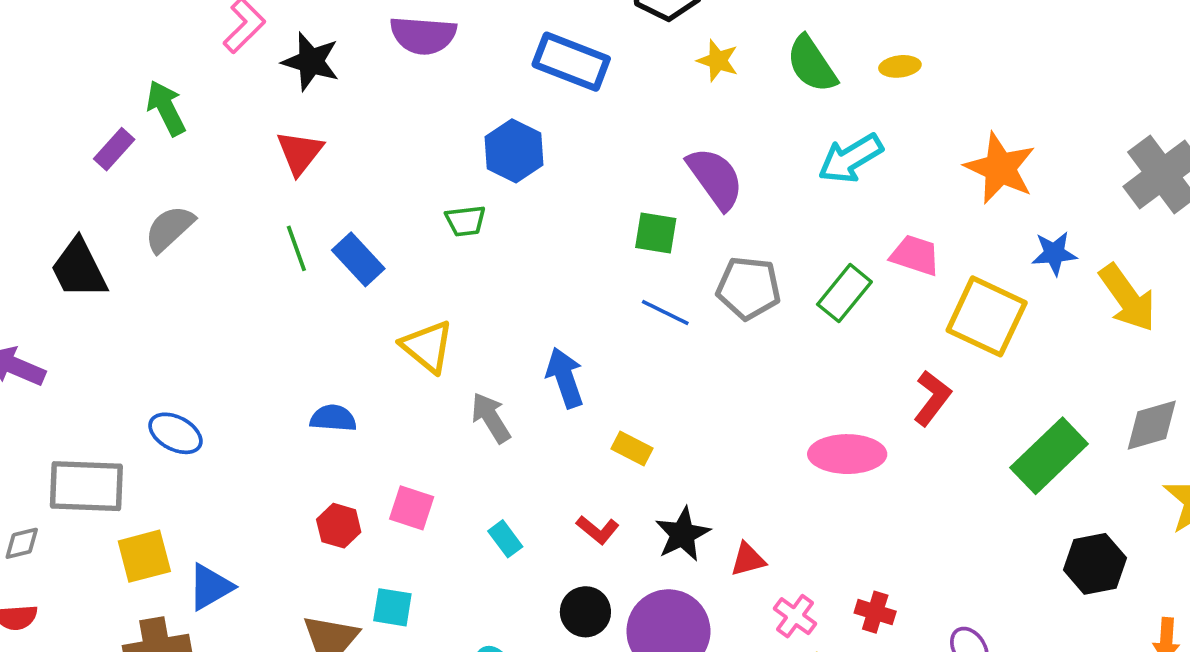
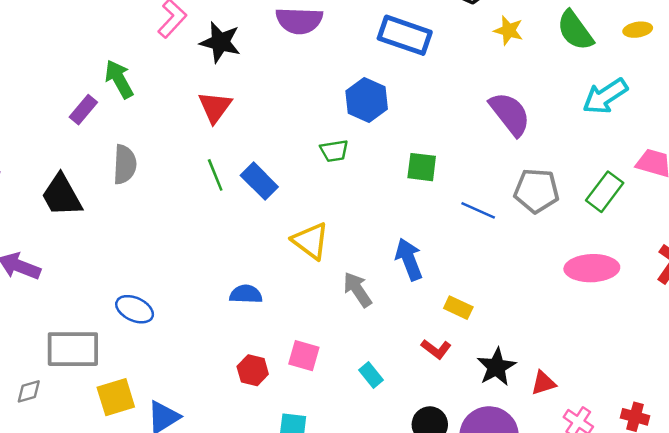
gray semicircle: (169, 229) -> (125, 164), turned 138
green square: (656, 233) -> (422, 167), moved
pink ellipse: (847, 454) -> (592, 268), moved
red L-shape: (598, 530) -> (436, 349), moved

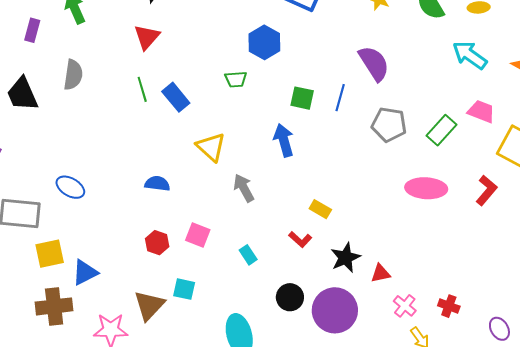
cyan arrow: (605, 96) -> (470, 55), moved, turned 63
purple rectangle: (83, 110) -> (32, 30), moved, turned -30
blue line: (478, 210) -> (340, 98), moved, turned 76
blue arrow: (409, 259) -> (284, 140), moved

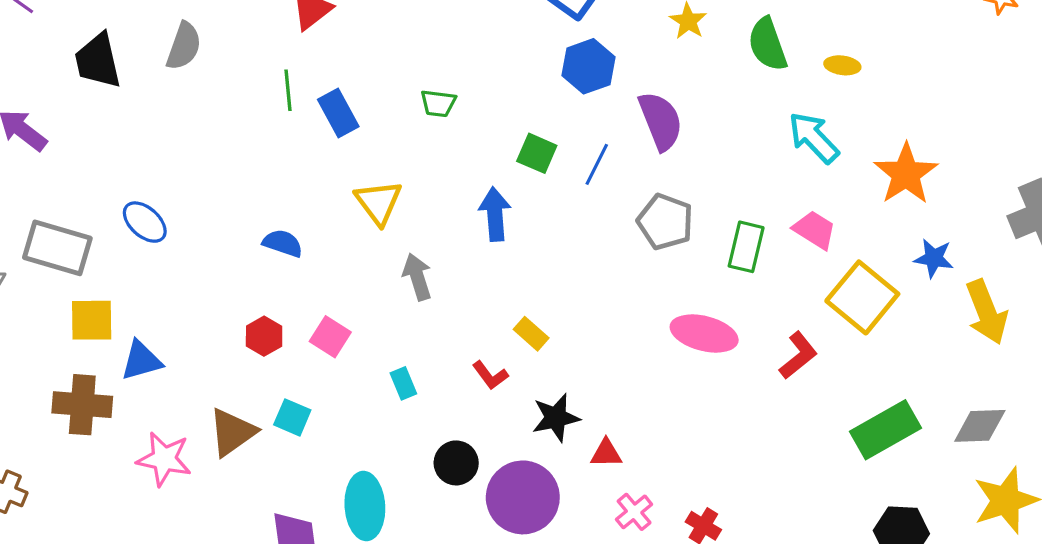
blue hexagon: (264, 42) -> (588, 66), moved
green rectangle: (441, 130) -> (746, 247), turned -40

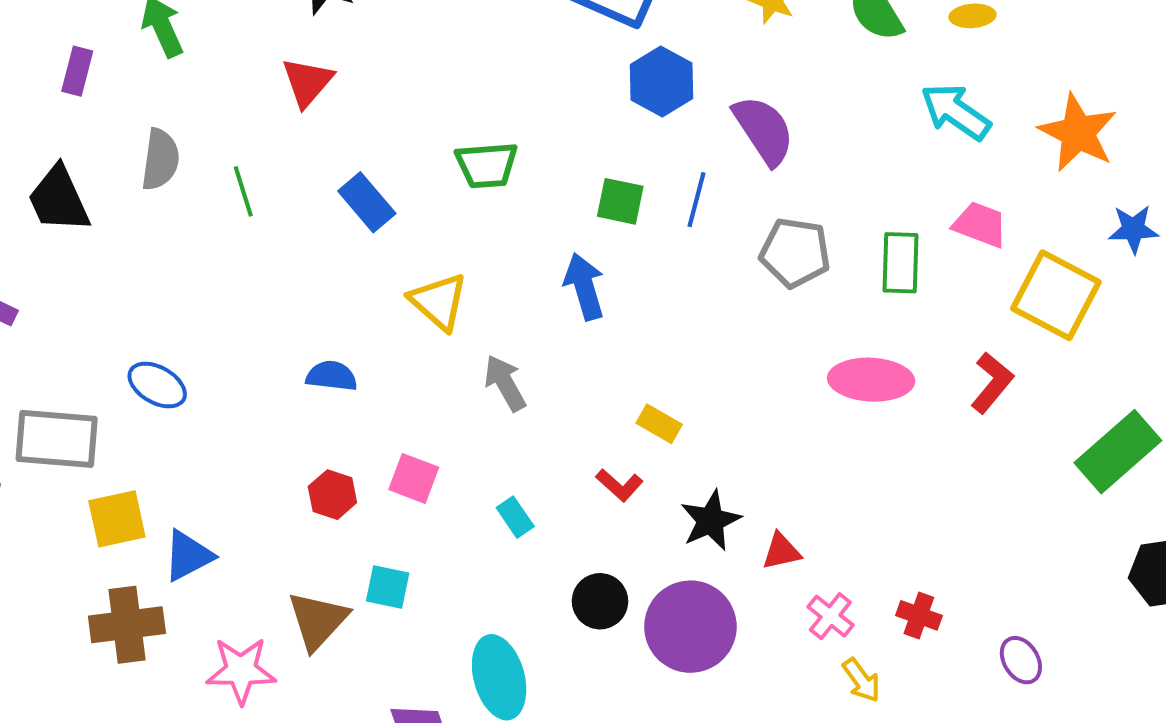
green line: (288, 90) -> (243, 191), moved
green trapezoid: (438, 103) -> (487, 165), size x1.4

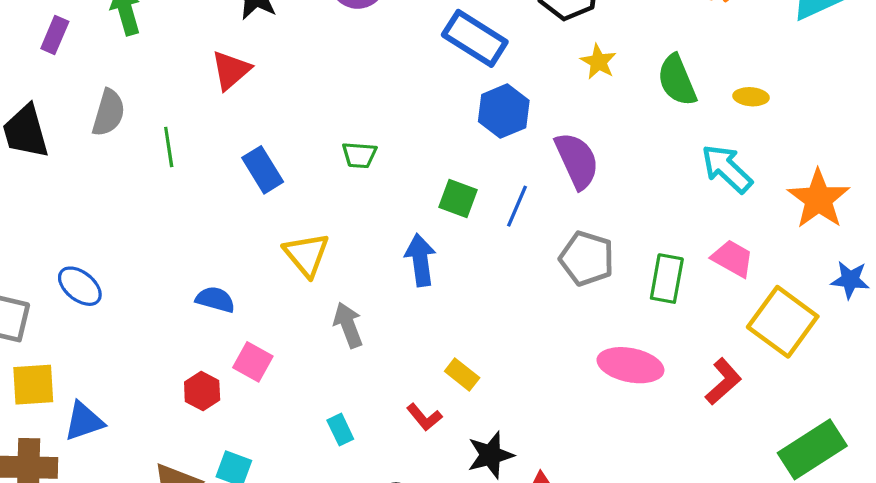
green trapezoid: (487, 165) -> (359, 155), size x0.7
pink square: (414, 478) -> (253, 362), moved

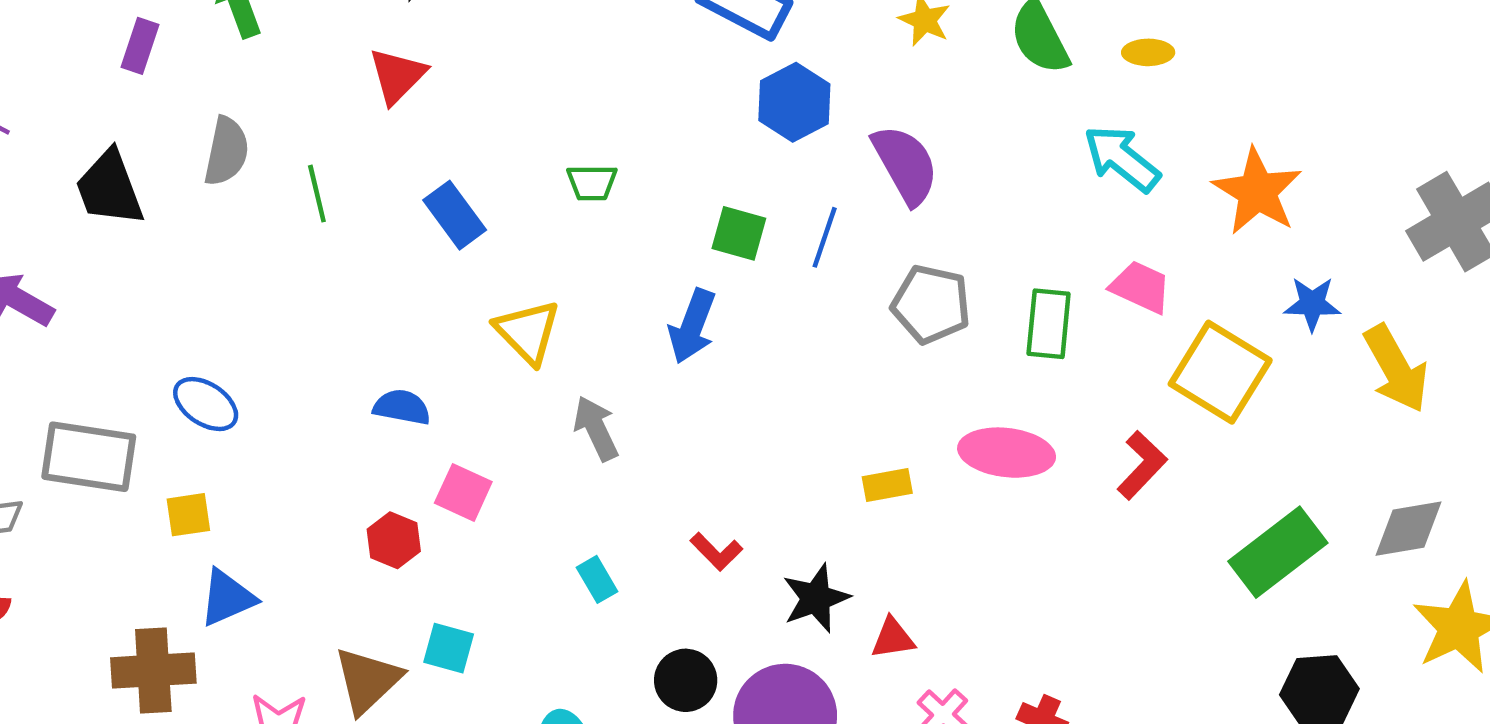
blue arrow: (420, 260) -> (692, 326), turned -147
yellow rectangle: (462, 374) -> (887, 485), moved, turned -44
yellow square: (33, 385) -> (188, 515), moved, size x0.7

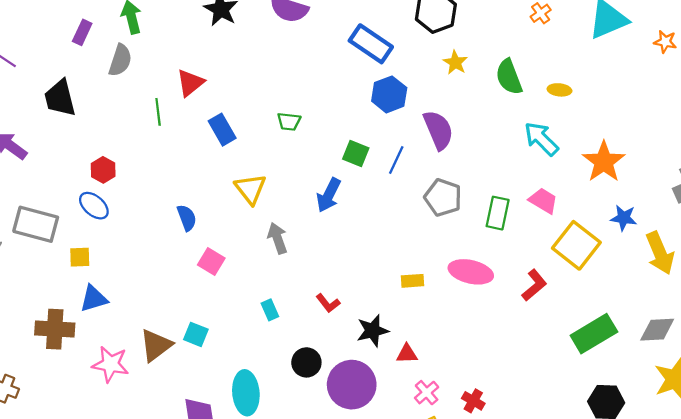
red triangle: (397, 76) -> (190, 83), moved
gray semicircle: (226, 151) -> (120, 60), moved
blue semicircle: (402, 407) -> (187, 218), turned 52
red hexagon: (394, 540) -> (103, 170), moved

